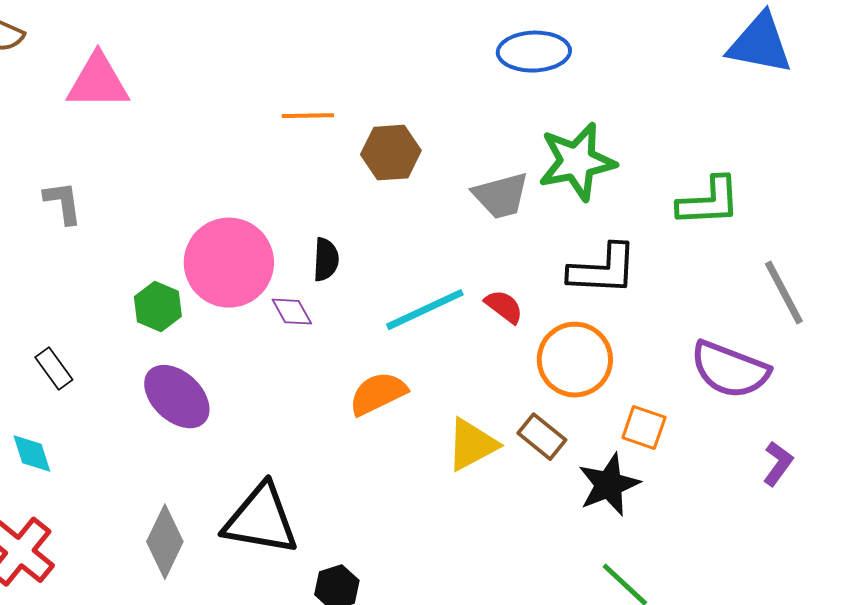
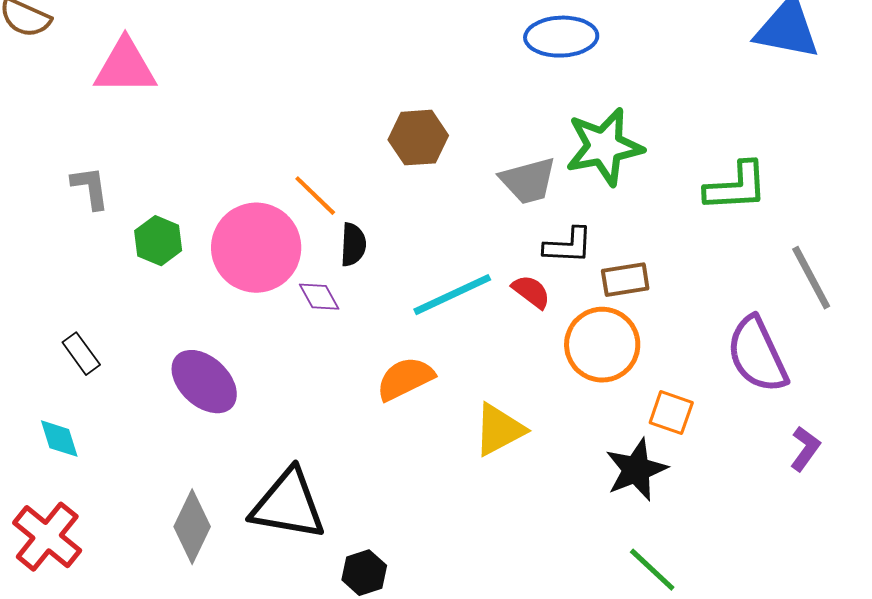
orange line: (308, 116) -> (315, 196), moved, turned 45
black L-shape: (603, 270) -> (568, 246), moved, size x0.7
green hexagon: (158, 307) -> (158, 241), moved
purple semicircle: (730, 370) -> (757, 355), turned 44
brown rectangle: (542, 437) -> (625, 280), moved, turned -48

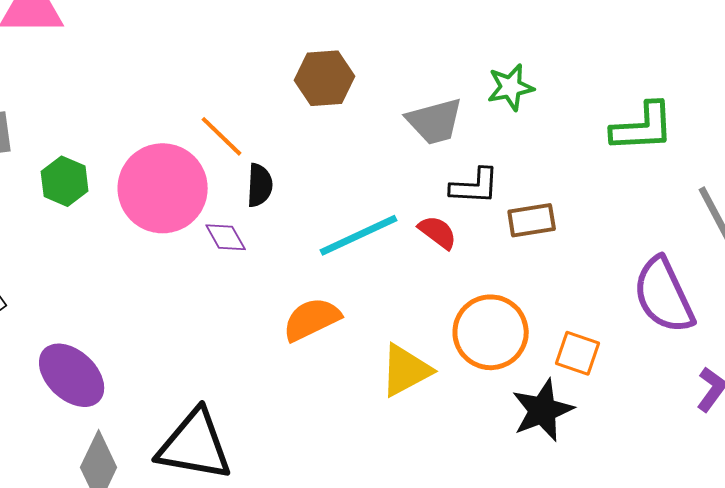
green star: (604, 147) -> (511, 87), size x0.6
orange circle: (602, 345) -> (491, 332), moved
purple ellipse: (204, 382) -> (72, 375), moved

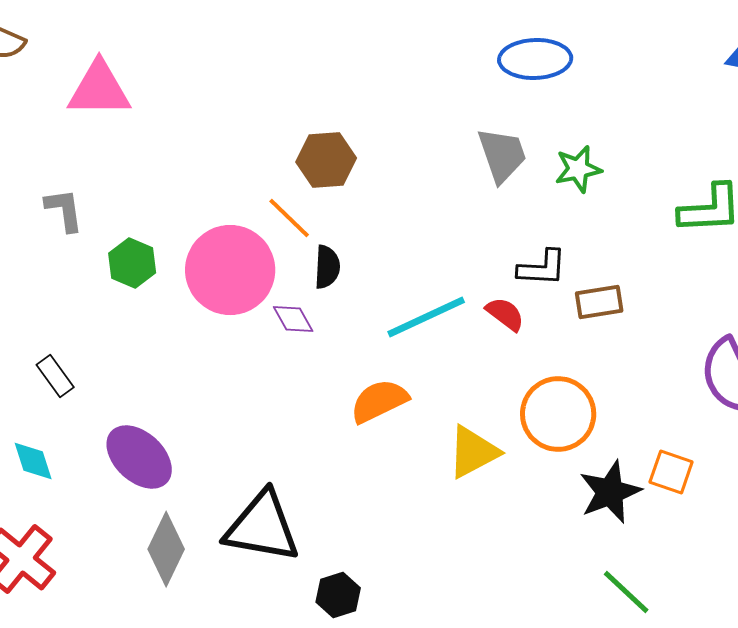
brown hexagon: (325, 78) -> (326, 160), moved
gray trapezoid: (435, 121) -> (502, 155), moved, turned -94
orange square: (578, 353) -> (671, 472), moved

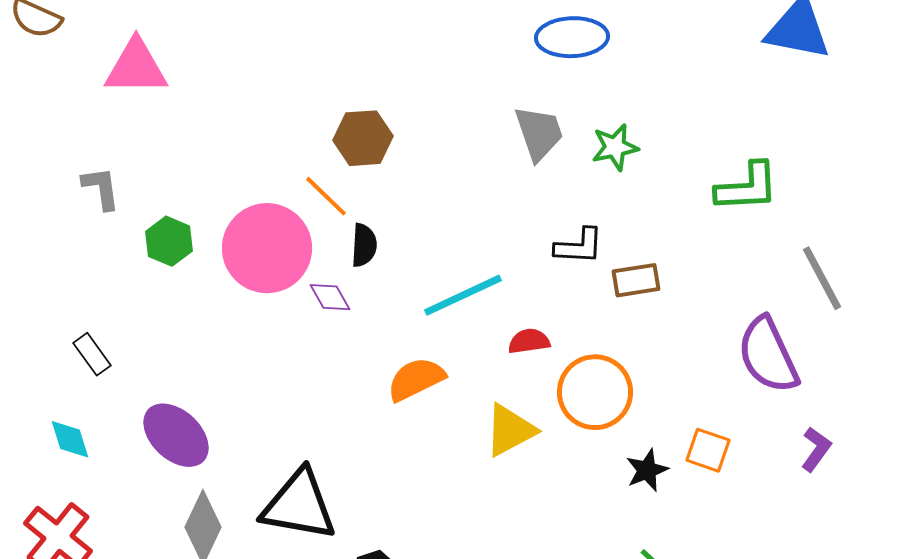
red semicircle: (505, 314) -> (529, 341), moved, turned -45
black star: (610, 492) -> (647, 470), size x0.7

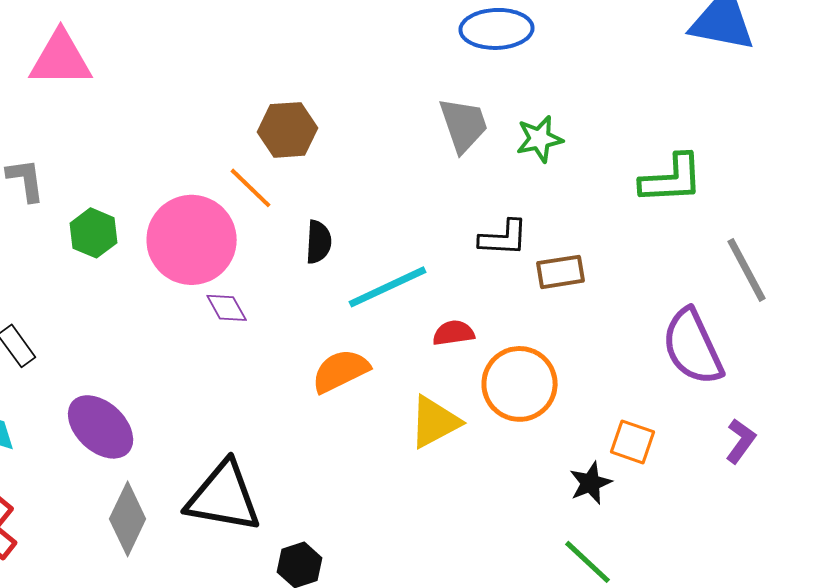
black semicircle: (364, 245) -> (319, 242), moved
purple diamond: (330, 297) -> (227, 308), moved
black star: (647, 470) -> (591, 483), moved

